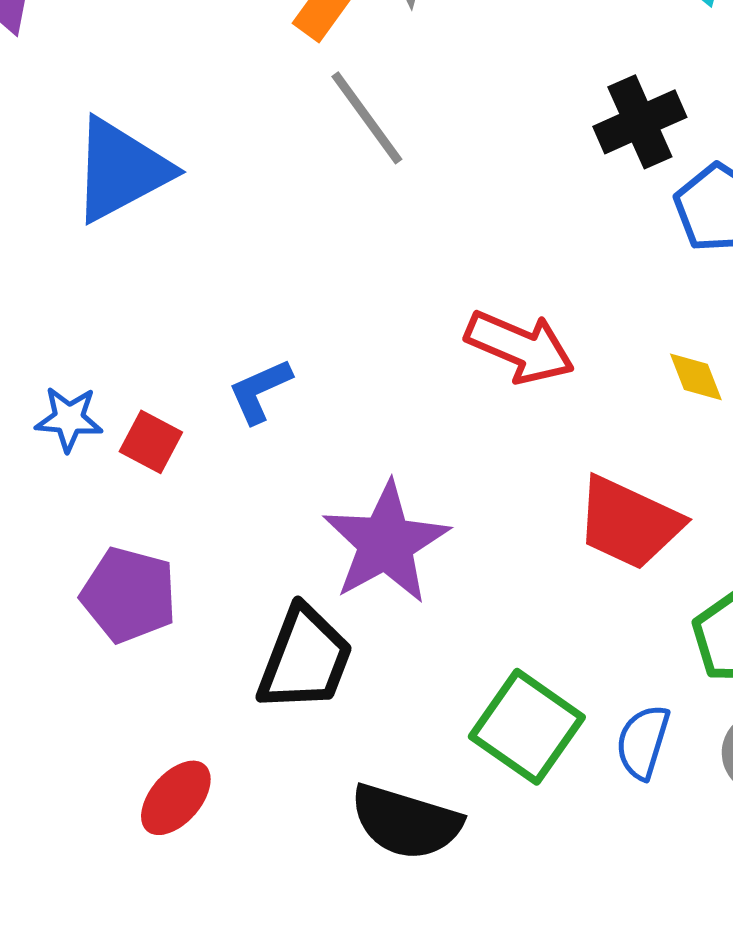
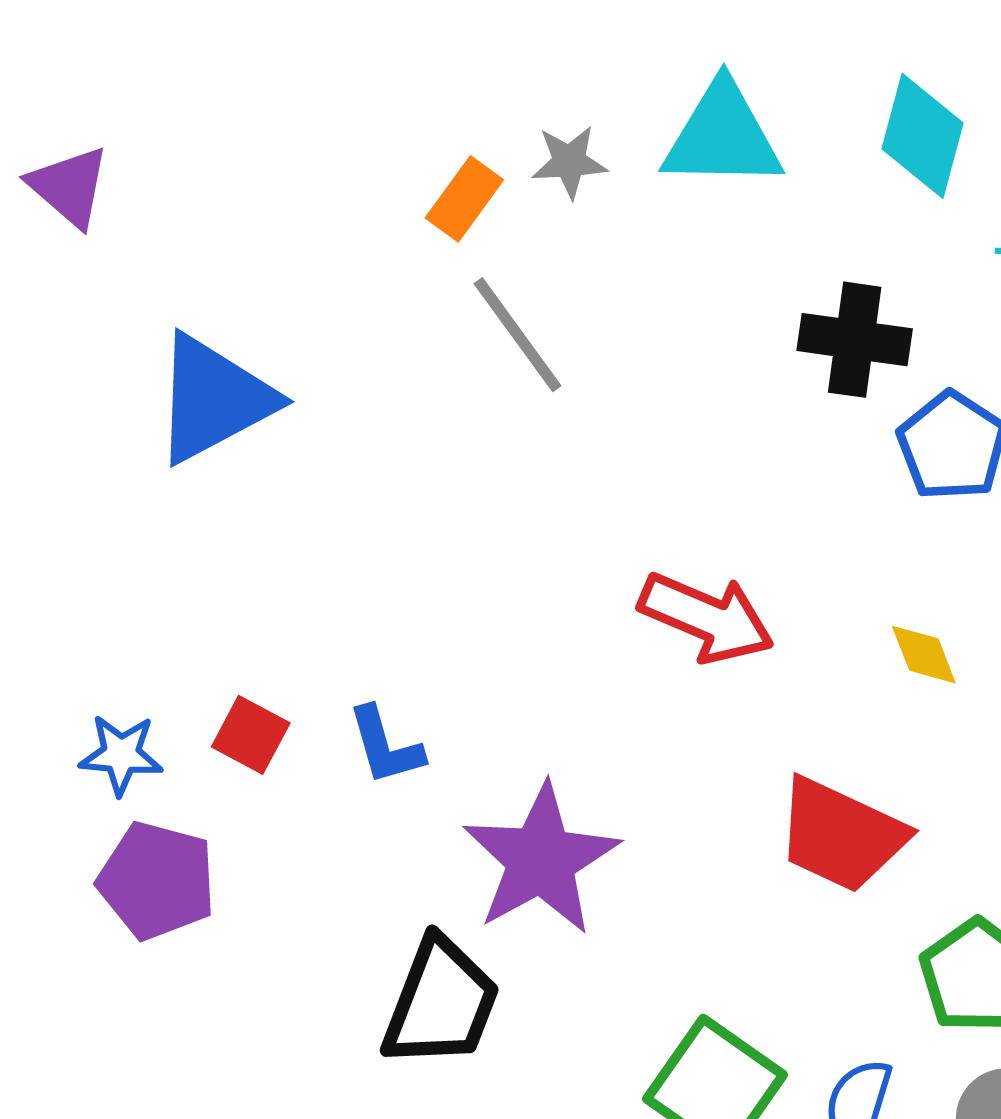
black cross: (640, 122) -> (855, 340), turned 32
blue L-shape: (260, 391) -> (385, 746), moved, turned -82
blue star: (69, 419) -> (121, 755), moved
purple pentagon: (129, 595) -> (157, 881), moved

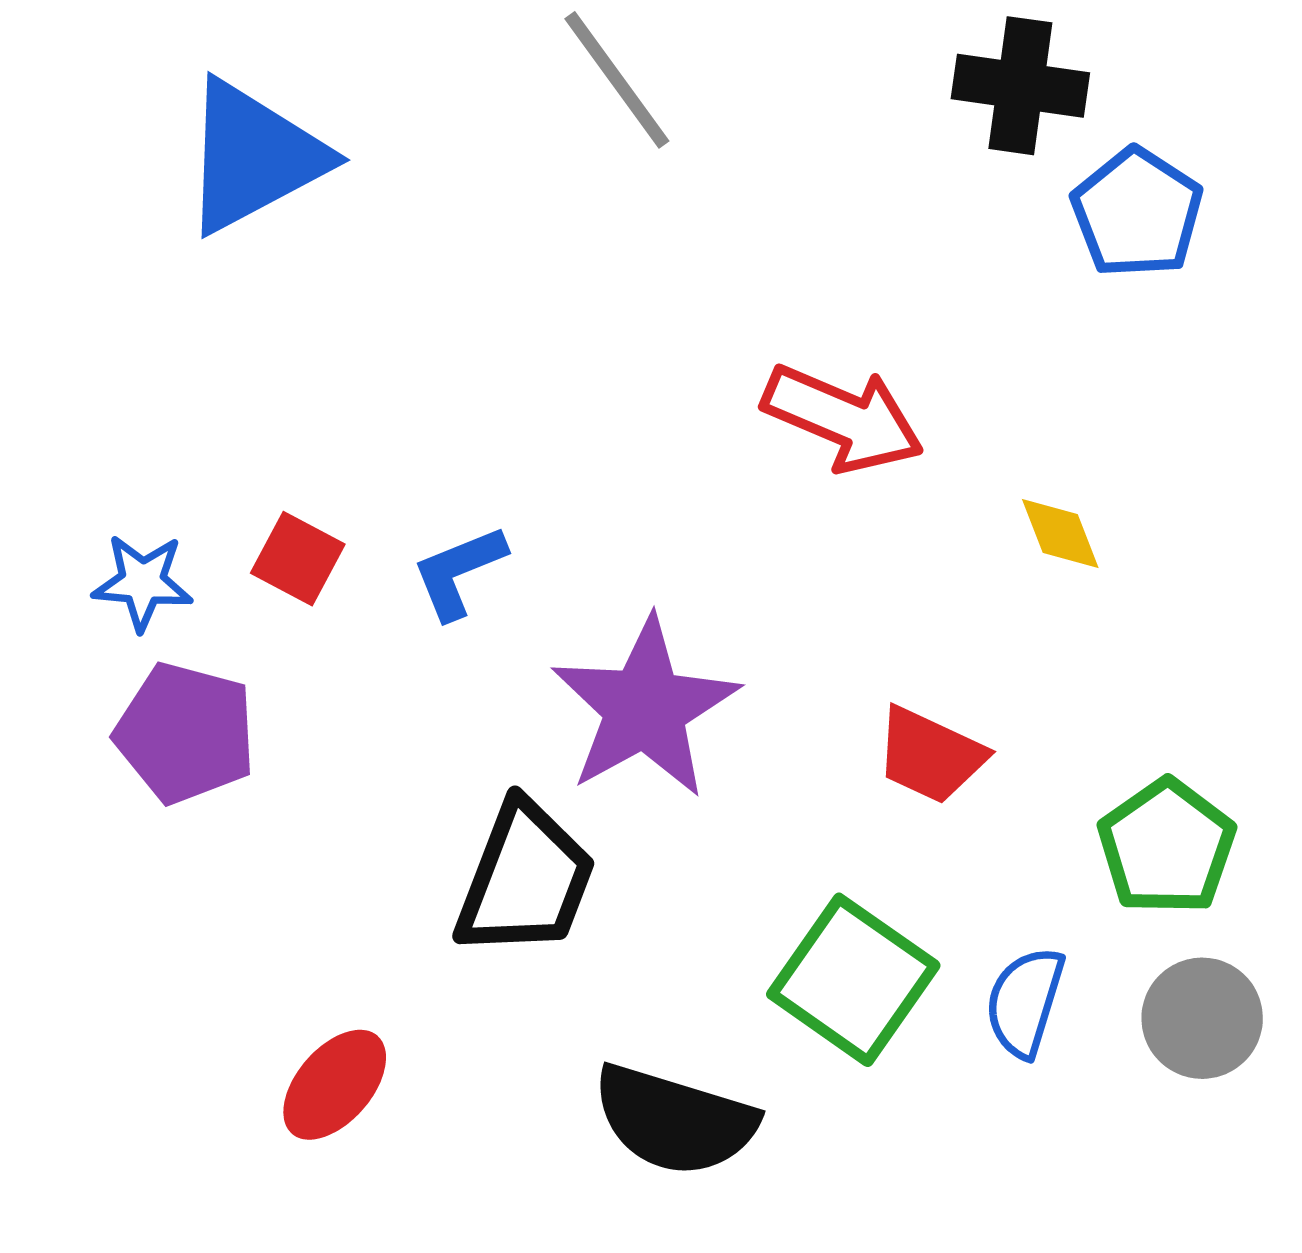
yellow diamond: (924, 655) -> (1060, 534), moved
blue L-shape: (385, 746) -> (459, 572), turned 84
red trapezoid: (841, 835) -> (930, 755), moved, size x0.7

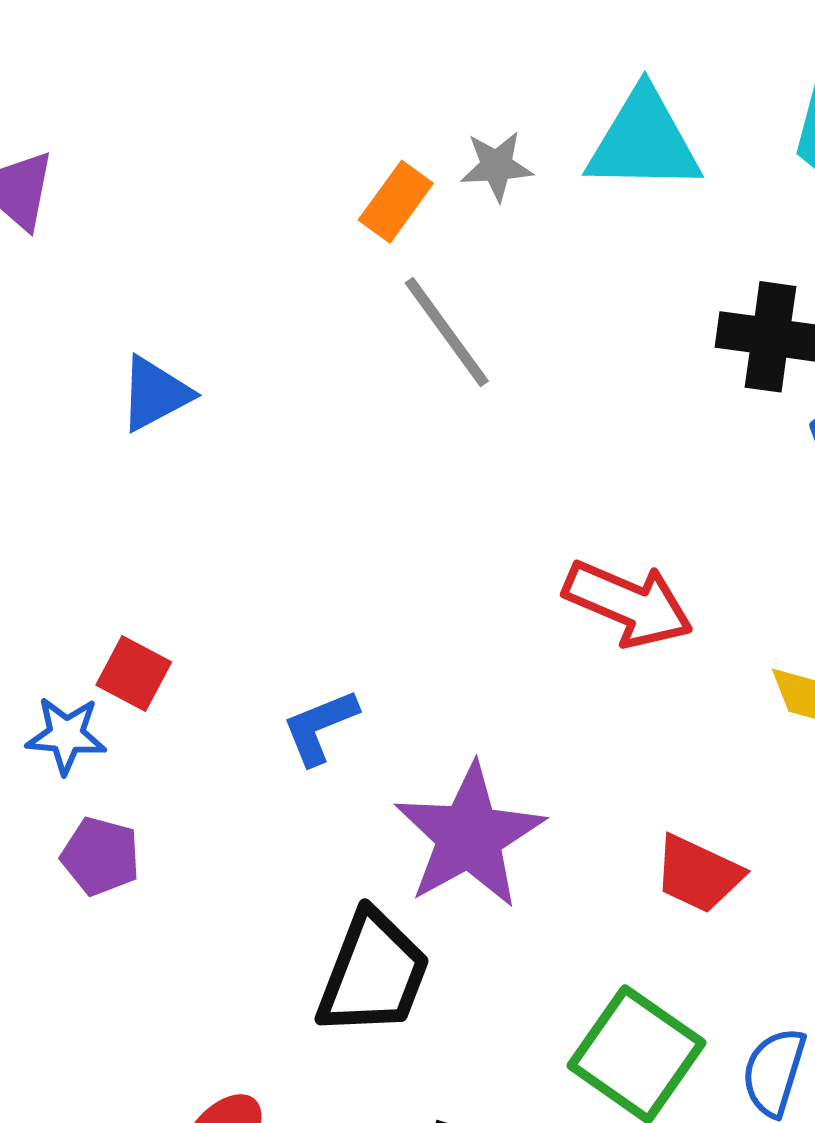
blue triangle: (253, 157) -> (155, 394), size x0.6
red square: (298, 559) -> (134, 674), moved
purple pentagon: (185, 733) -> (101, 856), size x0.7

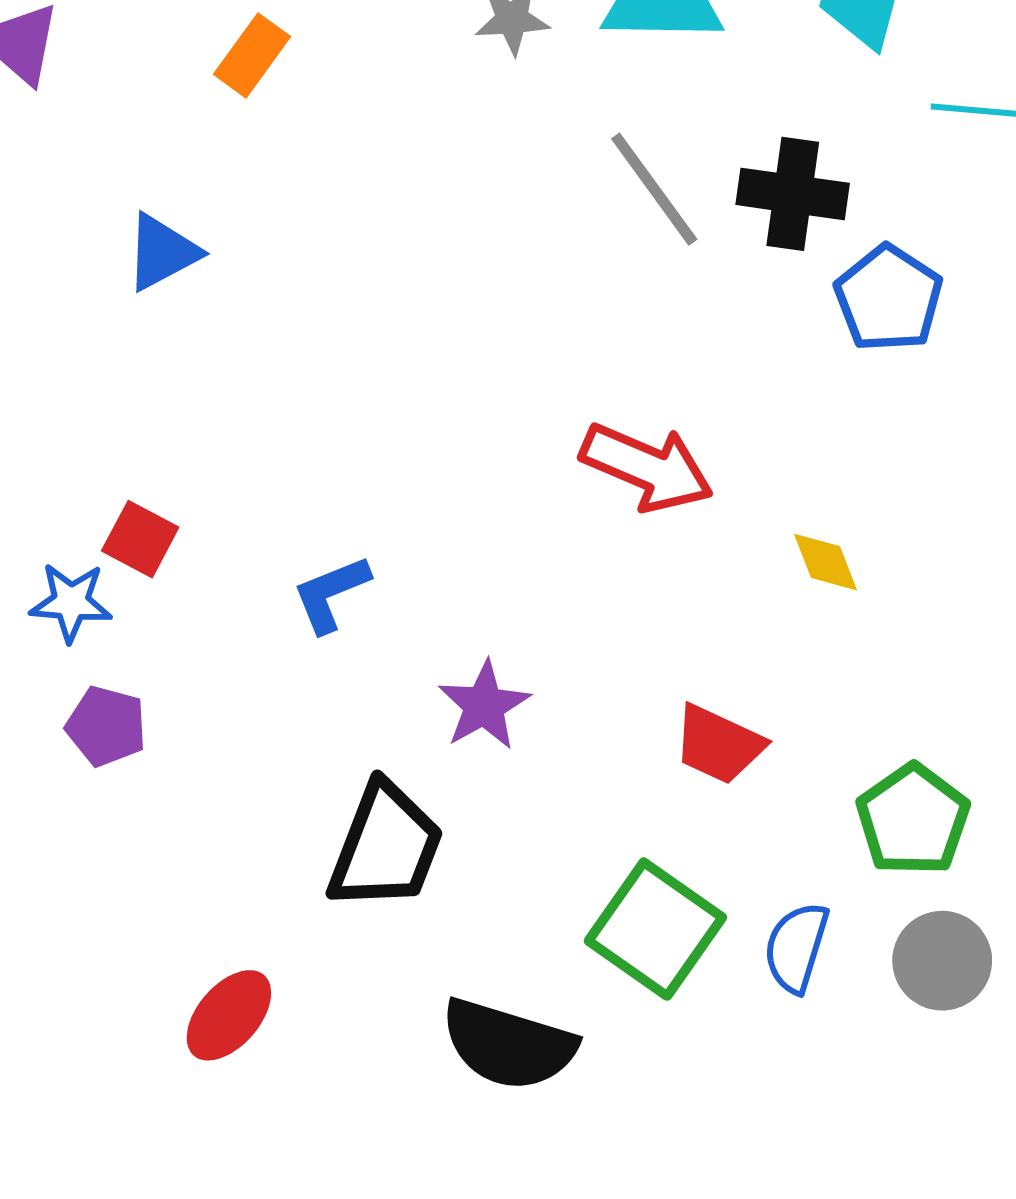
orange rectangle: (396, 202) -> (252, 55), moved
gray line: (447, 332) -> (654, 189), moved
purple star: (469, 836) -> (484, 705), size x0.6

